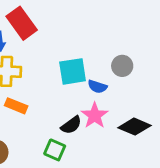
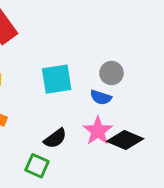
blue semicircle: (97, 87) -> (101, 97), moved
pink star: (95, 115) -> (98, 131), moved

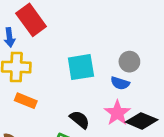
black semicircle: (55, 138) -> (80, 120), turned -105

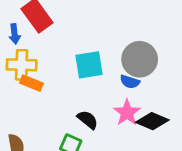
gray circle: (129, 62) -> (140, 59), size x1.6
orange rectangle: (26, 101) -> (31, 83), moved

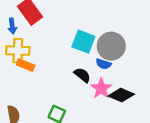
cyan square: (89, 65) -> (83, 42), moved, turned 30
black semicircle: (88, 120) -> (82, 75), moved

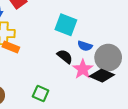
gray circle: (111, 46) -> (108, 58), moved

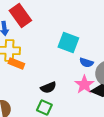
black semicircle: (65, 57) -> (48, 88), moved, turned 119

